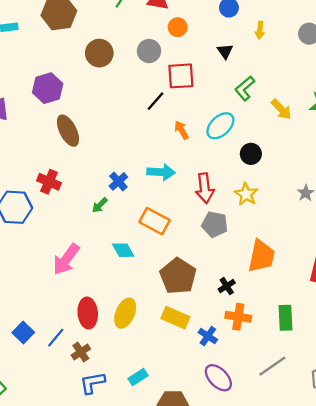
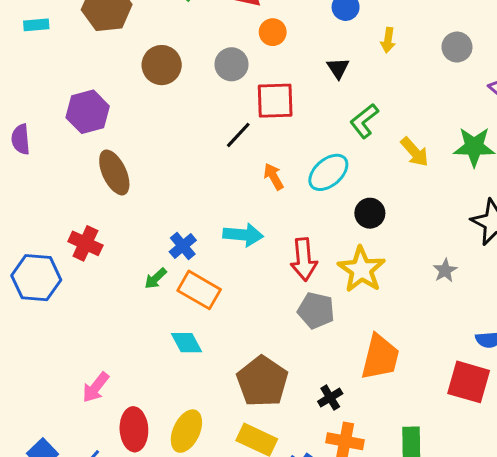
yellow star: (246, 194) -> (361, 270), size x1.4
orange rectangle: (154, 221) -> (199, 290), moved
pink arrow: (66, 259) -> (96, 387), moved, size x0.7

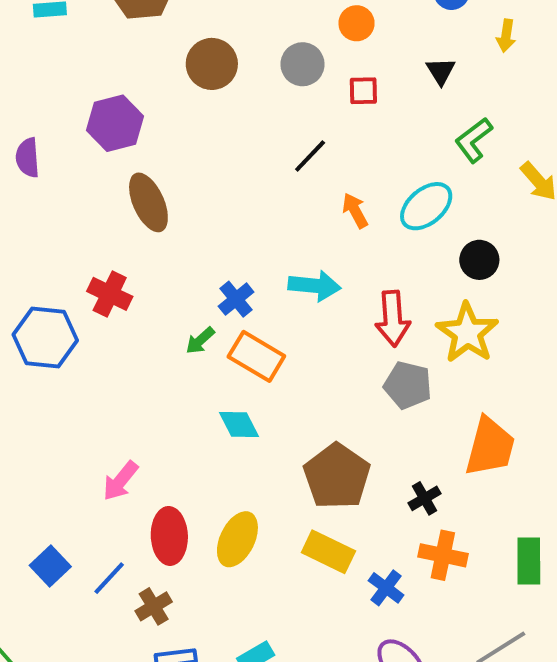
red square: (275, 101) -> (363, 91), moved, size x0.6

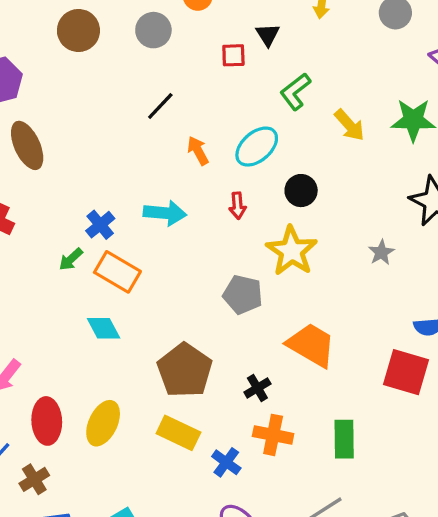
red square: (363, 91) -> (233, 55), moved
red arrow: (393, 319) -> (237, 206), moved, size x0.6
orange trapezoid: (490, 447) -> (311, 345), turned -74

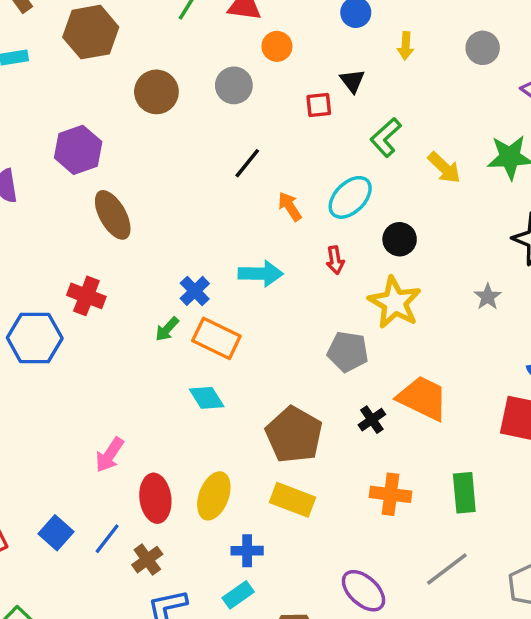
black cross: (257, 388) -> (372, 420), moved
blue cross: (226, 462) -> (247, 551), moved, turned -32

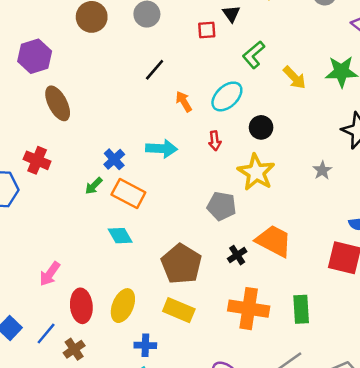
orange cross: (391, 494) -> (249, 309), size x1.4

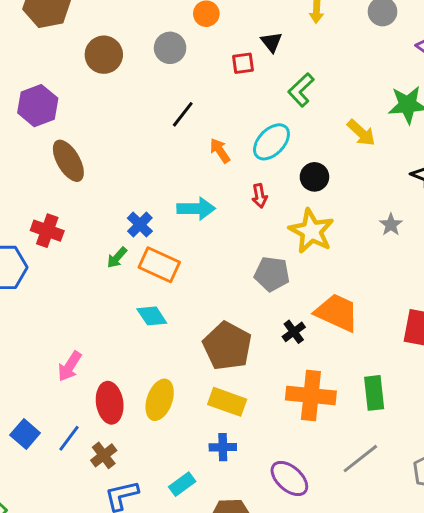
yellow arrow: (295, 78) -> (361, 133), moved
blue cross: (145, 345) -> (223, 447), moved

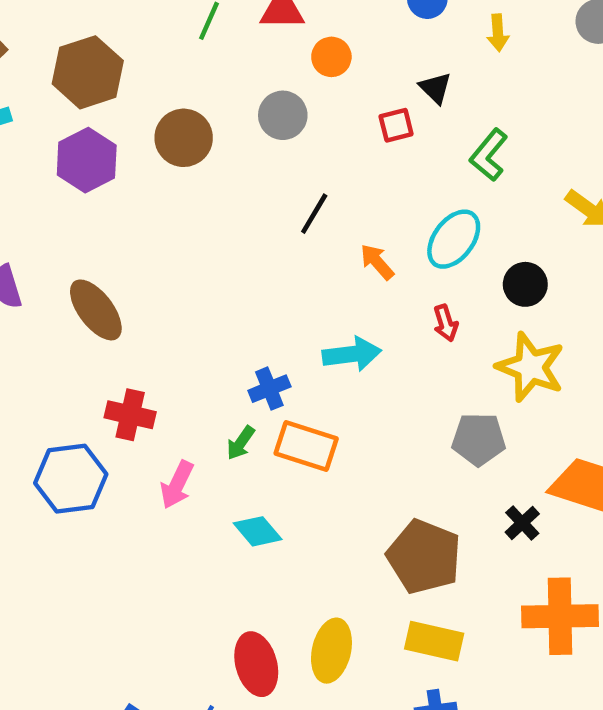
purple hexagon: (38, 106) -> (87, 160), moved
brown ellipse: (68, 161) -> (96, 310), moved
blue cross: (140, 225) -> (269, 389), turned 30
cyan diamond: (152, 316) -> (258, 531), moved
pink arrow: (70, 366) -> (177, 485), moved

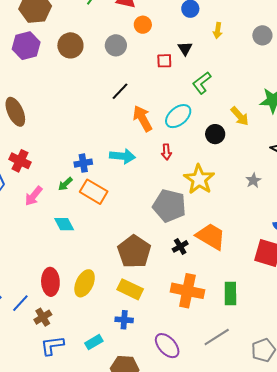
orange arrow: (377, 262) -> (143, 118), size x1.5
black circle: (525, 284) -> (215, 134), moved
gray pentagon: (479, 439) -> (169, 206), size x1.4

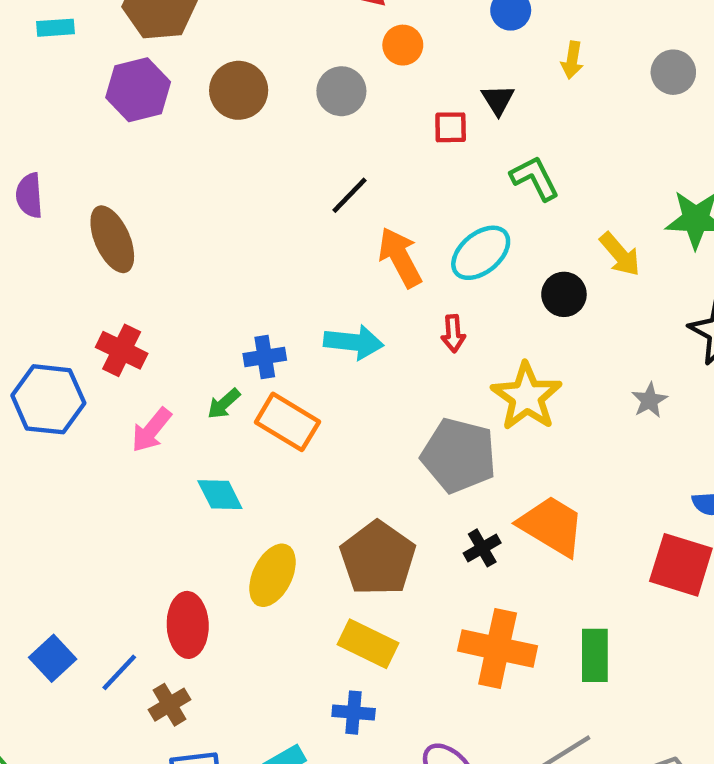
green L-shape: (202, 83) -> (535, 178), turned 100
yellow ellipse: (85, 283) -> (272, 575), moved

